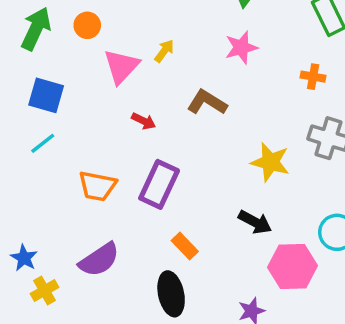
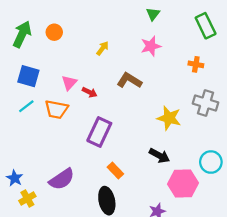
pink triangle: (121, 66) -> (69, 83), moved, size x0.7
orange trapezoid: (98, 186) -> (56, 109), moved

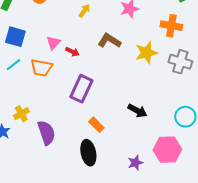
orange cross: (196, 64) -> (171, 26), size x1.5
yellow star: (169, 118) -> (146, 53), moved, turned -30
purple semicircle: (62, 179) -> (46, 133), turned -75
pink hexagon: (183, 183) -> (167, 150), moved
yellow cross: (27, 198) -> (21, 114), moved

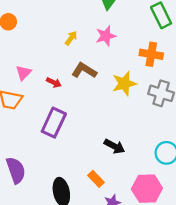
yellow arrow: (84, 11) -> (71, 38), moved
red arrow: (72, 52) -> (54, 82), moved
orange rectangle: (96, 125) -> (96, 179), moved

